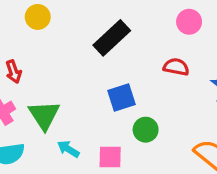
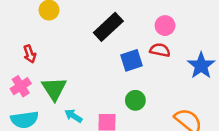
pink circle: (189, 22) -> (165, 26), moved
blue square: (121, 97) -> (132, 60), moved

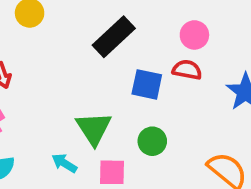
blue square: (132, 60) -> (147, 84), turned 30
green triangle: (54, 89) -> (94, 128), moved

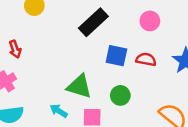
red semicircle: (187, 70) -> (146, 59), moved
green triangle: (94, 128) -> (79, 86), turned -40

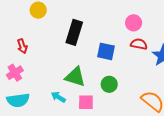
black rectangle: (93, 22) -> (74, 32), moved, turned -30
red semicircle: (146, 59) -> (139, 44), moved

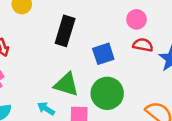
blue square: (106, 51) -> (103, 54), turned -30
green circle: (109, 84) -> (107, 93), size x1.6

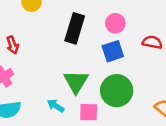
pink circle: (136, 19) -> (115, 23), moved
green triangle: (66, 84) -> (76, 82), turned 44

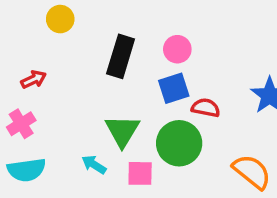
red semicircle: (152, 42) -> (206, 108), moved
red arrow: (12, 45) -> (34, 79), turned -96

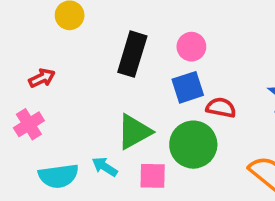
green triangle: (122, 131) -> (134, 132), turned 30
cyan semicircle: (26, 170) -> (58, 176), moved

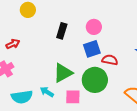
black rectangle: (132, 54) -> (62, 31), size x0.7

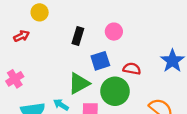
red arrow: (13, 44) -> (22, 36), moved
blue square: (92, 49) -> (100, 61), moved

